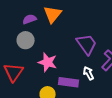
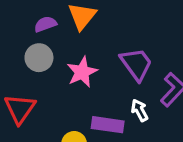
pink star: (48, 62) -> (82, 72), moved, turned 30

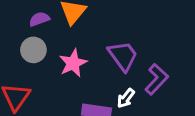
white arrow: (140, 110) -> (126, 98), turned -114

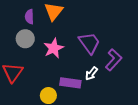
purple semicircle: (39, 19) -> (29, 17), turned -72

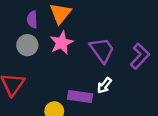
pink star: (54, 48) -> (62, 43), moved
purple L-shape: (114, 60) -> (140, 56), moved

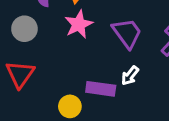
gray circle: (27, 45) -> (24, 29), moved

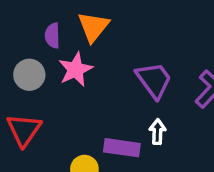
pink star: (79, 24) -> (76, 69), moved
white arrow: (130, 76) -> (157, 132), turned 144

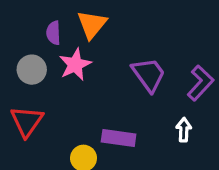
white arrow: (157, 132) -> (184, 130), moved

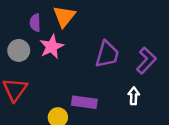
purple trapezoid: (149, 75) -> (107, 54), turned 52

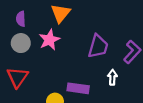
purple semicircle: (35, 23) -> (21, 19), moved
white arrow: (134, 96) -> (112, 77), moved

